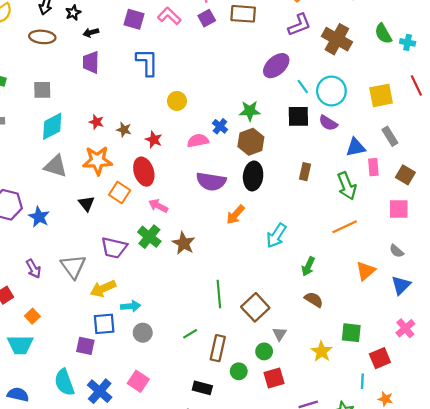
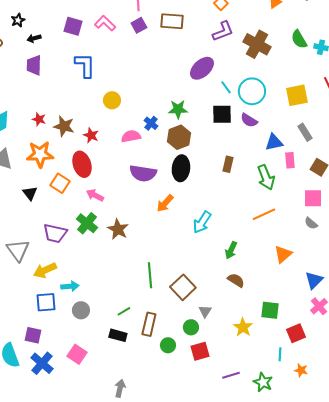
brown star: (124, 130) -> (64, 126), size x1.5
gray semicircle: (397, 251) -> (311, 223), moved
blue triangle: (401, 285) -> (314, 280), moved
purple square: (85, 346) -> (33, 335), moved
black rectangle: (202, 388) -> (118, 335), moved

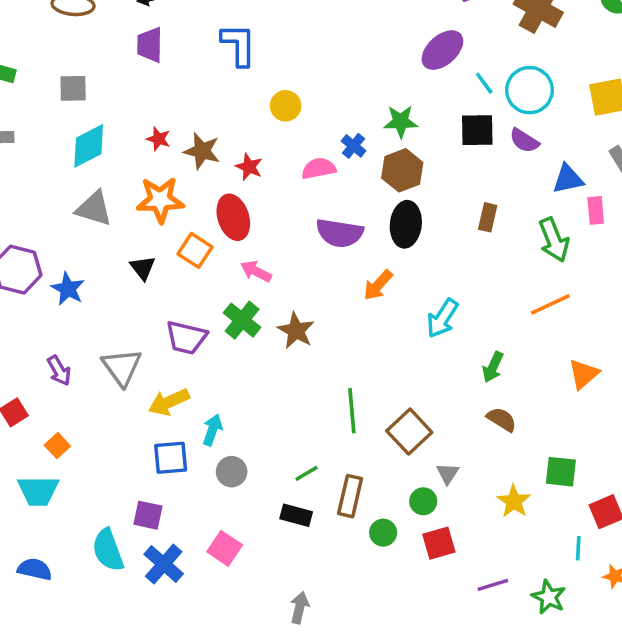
cyan arrow: (70, 286) -> (212, 430), turned -66

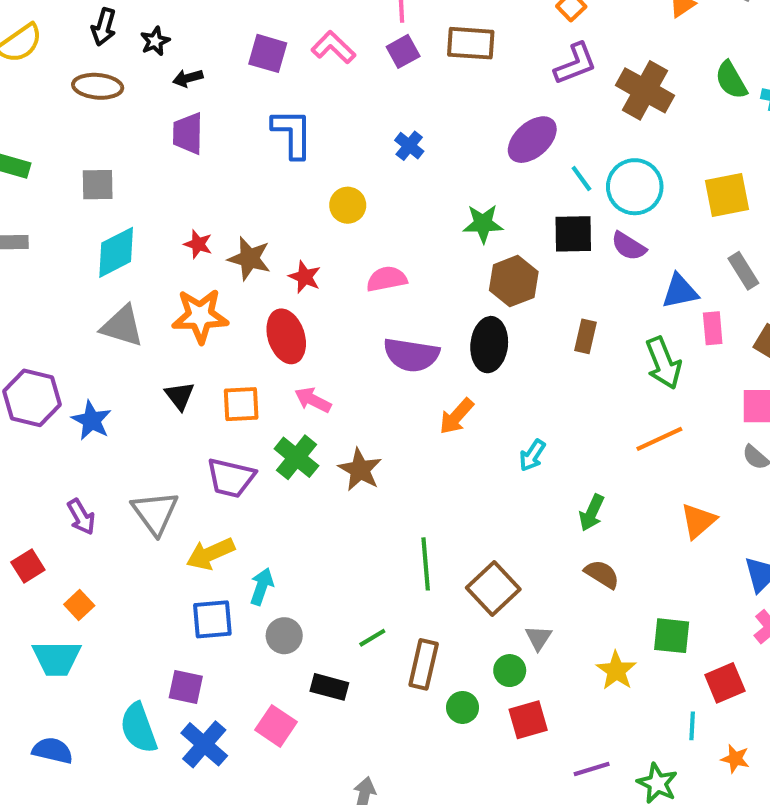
blue cross: (354, 146) -> (409, 146), moved
brown hexagon: (402, 170) -> (514, 281), moved
orange square: (195, 250) -> (241, 404), moved, turned -36
cyan arrow: (442, 318) -> (532, 455), size x0.7
black rectangle: (296, 515) -> (329, 687), moved

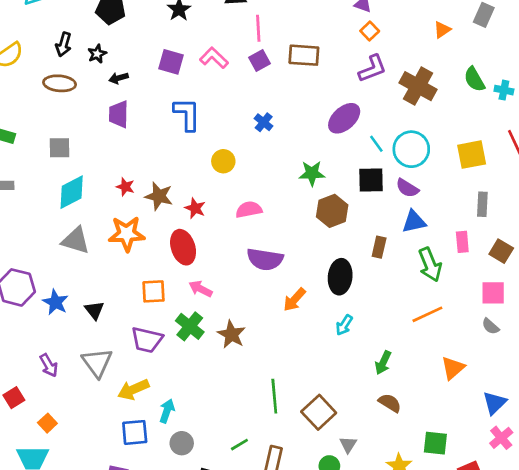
gray rectangle: (743, 271) -> (482, 204), turned 35
blue triangle: (680, 291) -> (414, 222), moved
black ellipse: (489, 345) -> (340, 277), moved
black triangle: (180, 396) -> (94, 310), moved

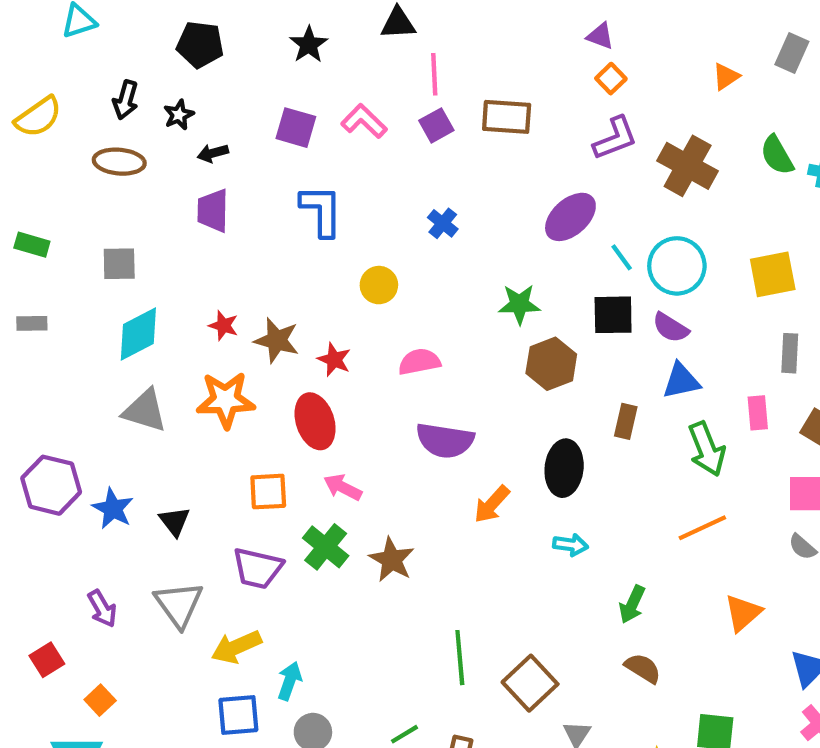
cyan arrow: (344, 325) -> (570, 545), turned -115

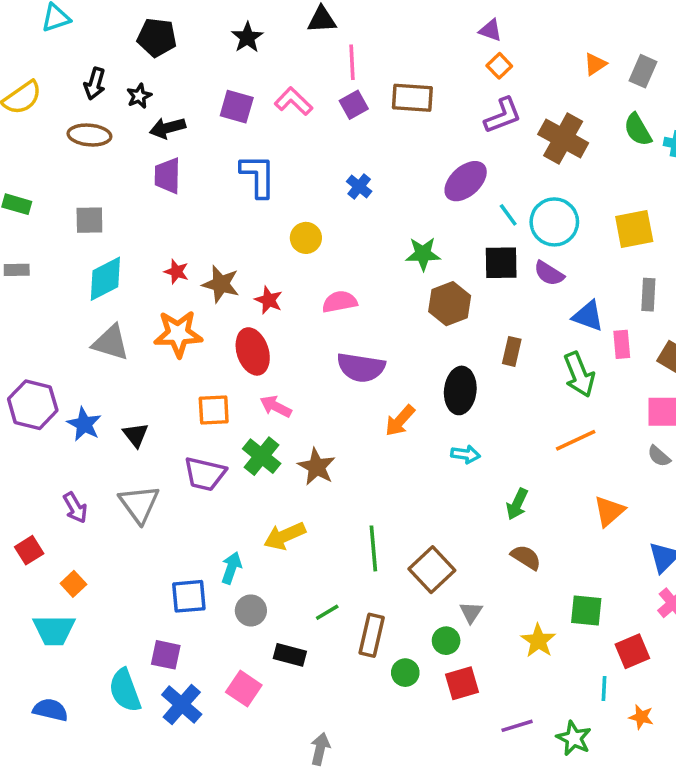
gray rectangle: (792, 53) -> (643, 71), moved
black arrow: (213, 153) -> (168, 128), size x1.4
blue triangle: (681, 381) -> (588, 316), moved, turned 32
yellow arrow: (236, 647) -> (285, 536), moved

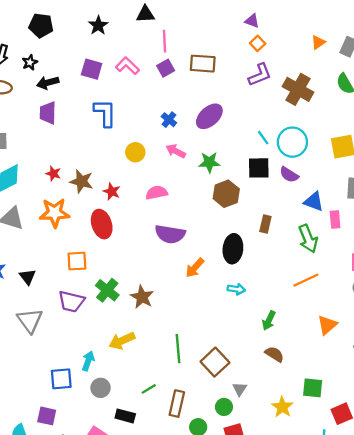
purple ellipse: (466, 181) -> (209, 116), moved
pink arrow: (276, 406) -> (176, 151), moved

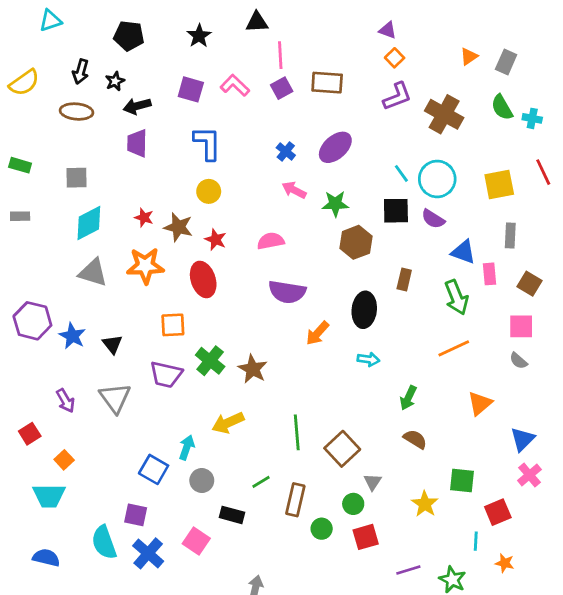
yellow circle: (135, 152) -> (209, 191), moved
blue square: (61, 379) -> (154, 469), turned 35

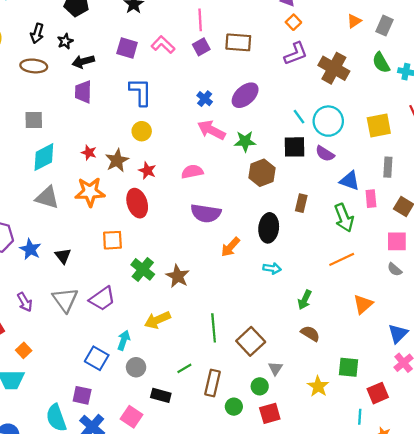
pink arrow: (294, 190) -> (211, 130), size x1.4
brown star: (178, 227) -> (117, 160), turned 30
purple trapezoid: (166, 374) -> (102, 299), moved, turned -48

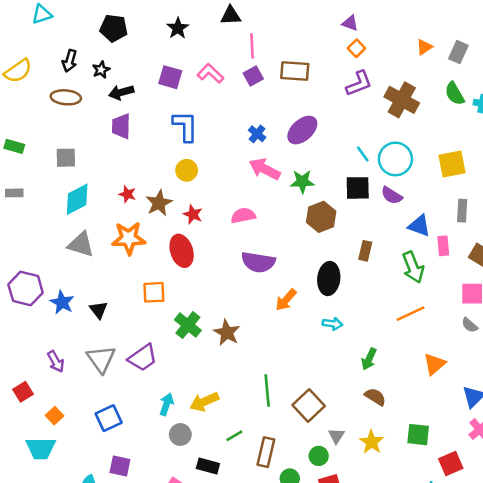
yellow arrow: (157, 320) -> (204, 402), moved
blue square: (97, 358) -> (109, 418), moved, turned 35
yellow star: (318, 386) -> (372, 442), moved

